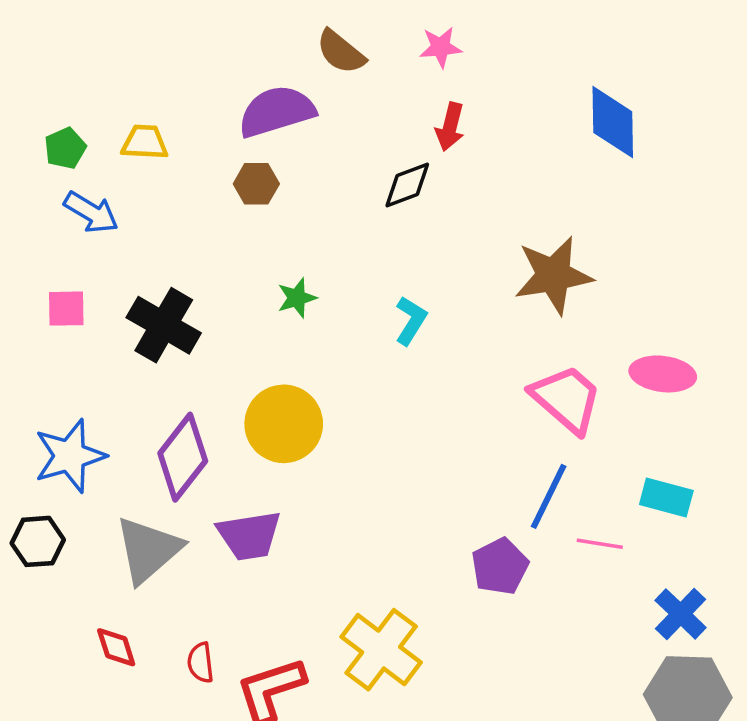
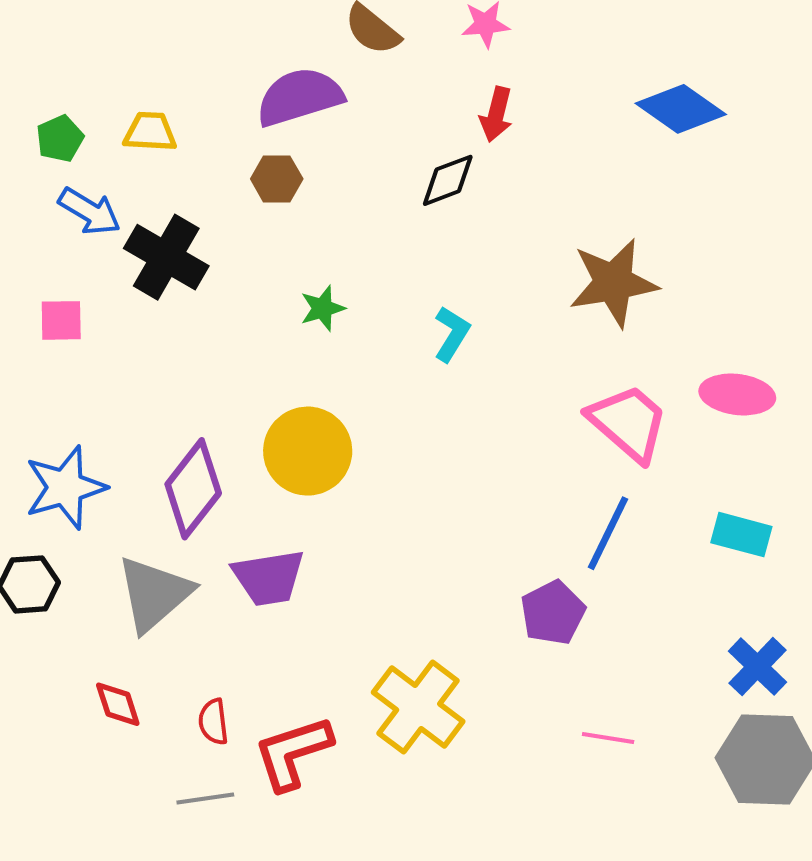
blue diamond: (613, 122) -> (681, 109), turned -54
black cross: (164, 325) -> (166, 257), moved
pink line: (600, 544) -> (608, 738), moved

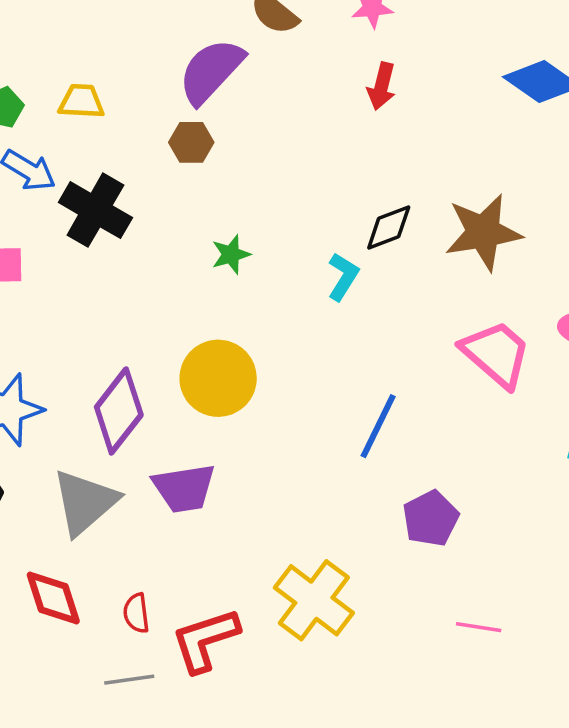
purple semicircle: (300, 97) -> (211, 71), turned -30
black diamond: (448, 180) -> (389, 228), moved
blue line: (608, 533) -> (378, 426), moved
red diamond: (118, 704) -> (53, 598), size x1.4

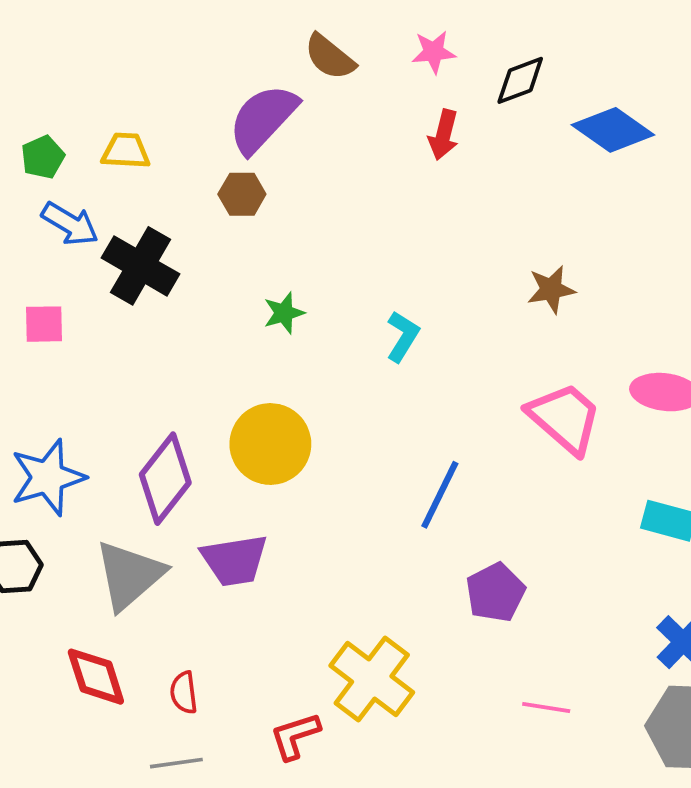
black diamond: (389, 228) -> (520, 80), moved
brown star: (483, 232) -> (551, 289), size x0.6
red L-shape: (205, 640) -> (295, 736), moved, size x0.7

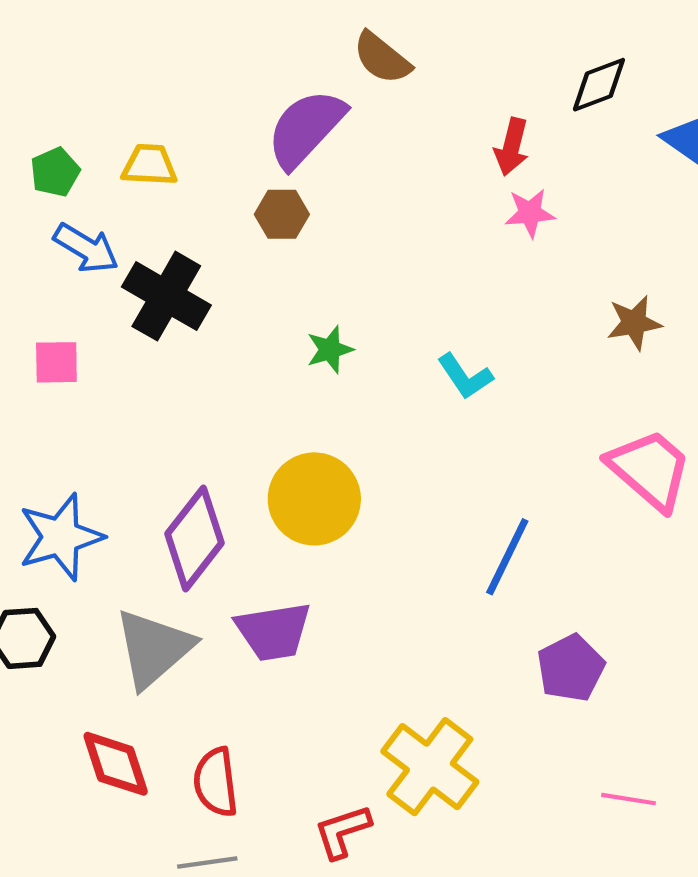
pink star: (434, 52) -> (530, 213), moved
cyan L-shape: (403, 336) -> (465, 376), turned 114
red semicircle: (184, 693) -> (216, 782), size x1.4

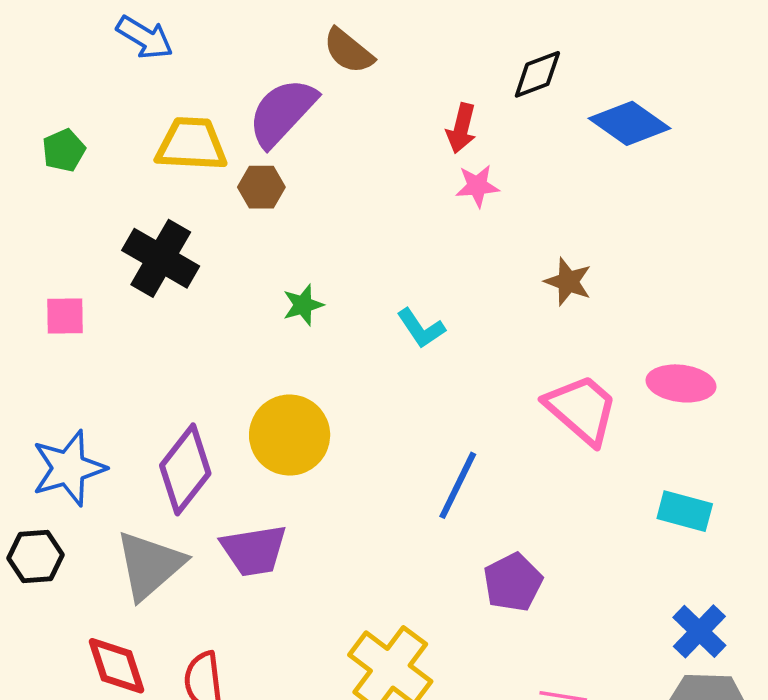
yellow trapezoid: (149, 165) -> (191, 144), moved, size x1.5
blue arrow: (86, 248) -> (145, 37), moved
brown star: (634, 323) -> (568, 282), turned 30

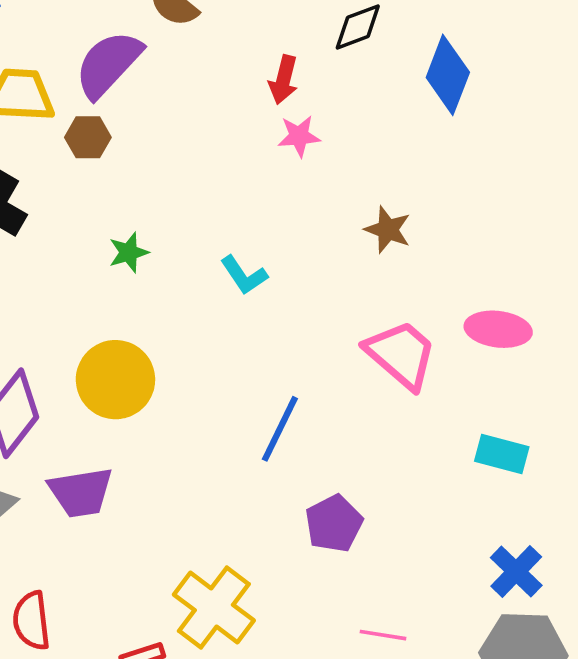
blue diamond: (629, 123) -> (448, 75), turned 76

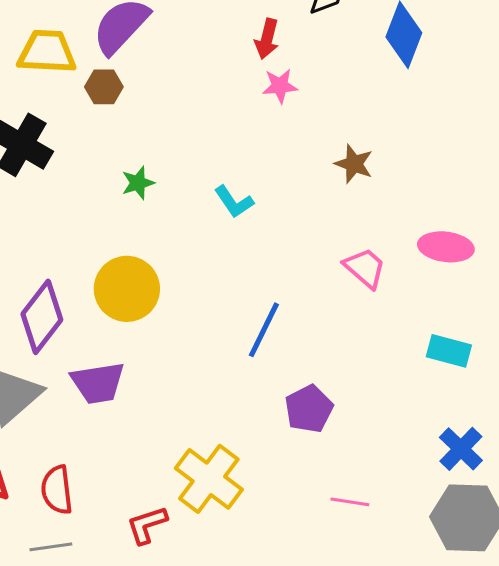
pink trapezoid: (401, 354) -> (365, 268), size x0.7

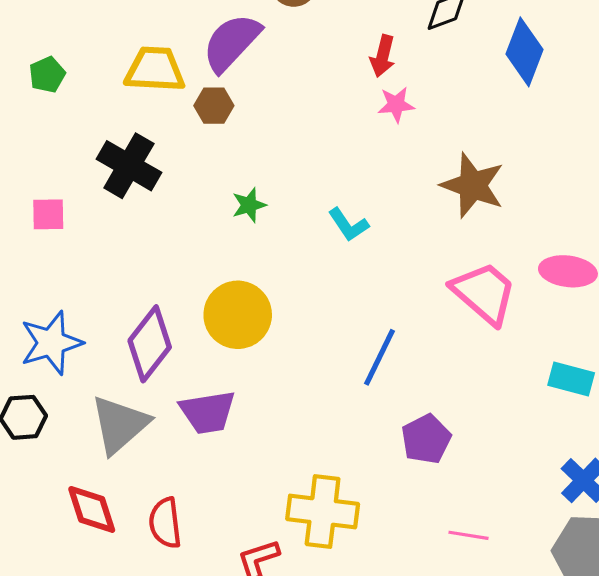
brown star: (354, 164) -> (473, 185), size x1.6
pink trapezoid: (365, 268) -> (484, 293), size x1.5
yellow cross: (209, 479) -> (323, 512), turned -30

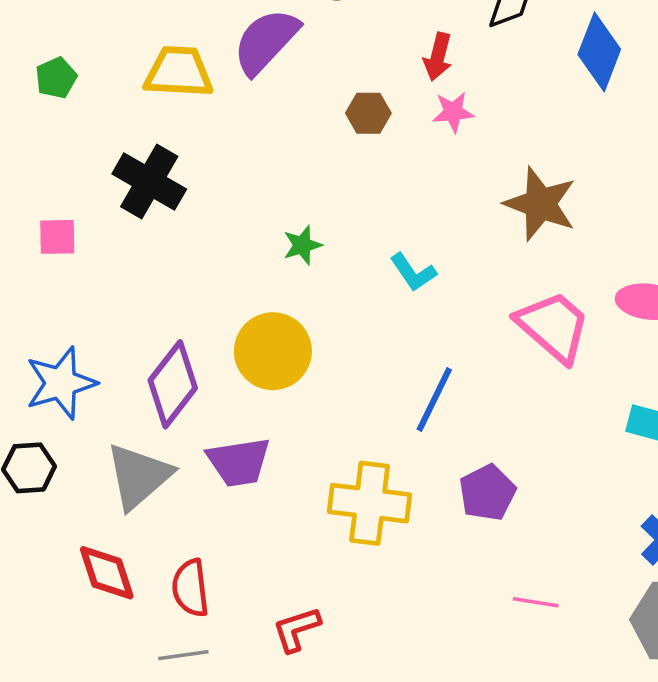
brown hexagon: (214, 106) -> (368, 113), moved
green star: (249, 205) -> (302, 245), moved
cyan L-shape: (348, 225) -> (413, 272), moved
yellow cross: (323, 512) -> (370, 503), moved

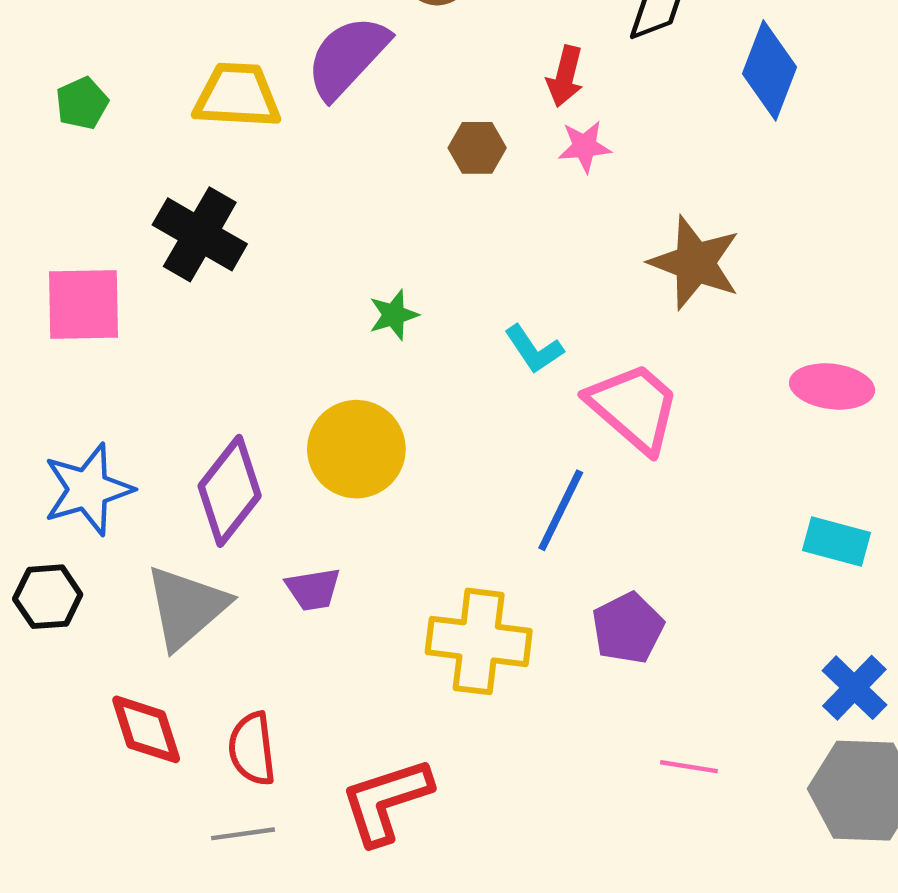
pink square: (57, 237) -> (84, 304), size x1.6
pink trapezoid: (553, 326) -> (634, 407), moved
purple trapezoid: (239, 462) -> (313, 589), size x0.7
red L-shape: (296, 629) -> (386, 801), size x1.5

